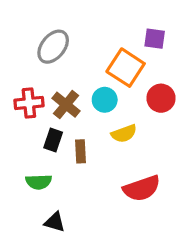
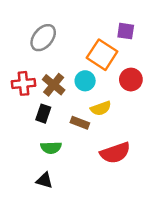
brown rectangle: (80, 151) -> (80, 123), moved, turned -66
green semicircle: (39, 182) -> (51, 148), moved

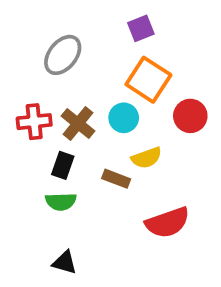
purple square: (126, 31) -> (141, 28), moved, turned -30
green semicircle: (51, 148) -> (61, 202), moved

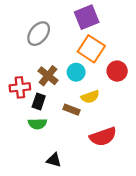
purple square: (141, 28) -> (87, 17), size x1.5
red cross: (34, 122) -> (20, 87), moved
black triangle: (65, 263) -> (54, 160), moved

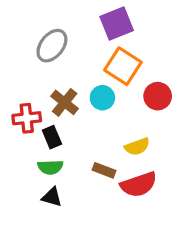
yellow semicircle: (90, 97) -> (137, 147), moved
black rectangle: (39, 101) -> (52, 137), turned -42
brown rectangle: (71, 110) -> (104, 170), moved
black triangle: (54, 160) -> (52, 197), moved

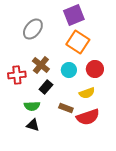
red circle: (158, 96) -> (95, 69), moved
cyan circle: (102, 98) -> (69, 70), moved
black rectangle: (52, 137) -> (46, 87), moved, turned 64

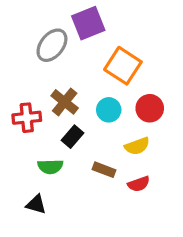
purple square: (74, 15) -> (88, 23), moved
red semicircle: (88, 117) -> (139, 184), size x0.6
black triangle: (33, 125) -> (36, 204), moved

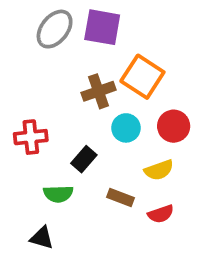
purple square: (88, 23) -> (102, 27), turned 32
gray ellipse: (52, 45) -> (55, 29), moved
brown cross: (65, 102) -> (99, 91), moved, turned 32

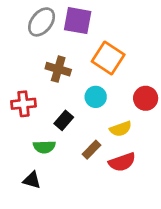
brown cross: (99, 91) -> (58, 69), moved, turned 35
red circle: (174, 126) -> (146, 98), moved
brown rectangle: (121, 198) -> (91, 150), turned -66
red semicircle: (161, 214) -> (122, 162), size x1.4

